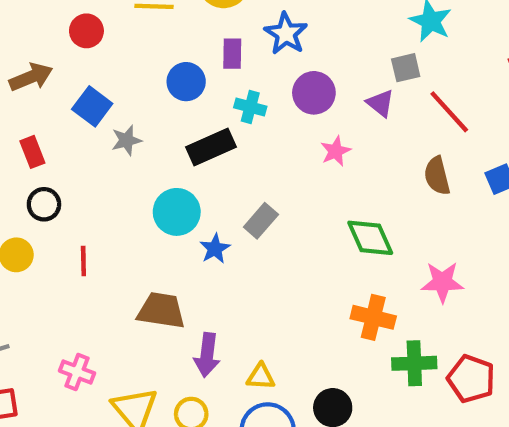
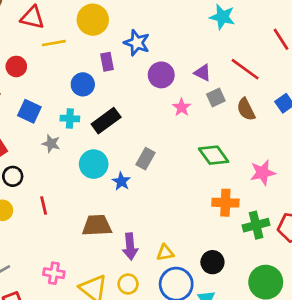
gray square: (406, 68) -> (216, 97), moved
cyan cross: (250, 107) -> (70, 119), moved
gray star: (126, 140) -> (51, 144), moved, turned -30

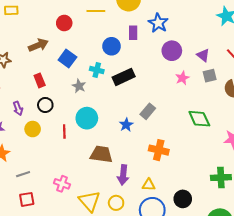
cyan circle: (94, 164) -> (87, 118), moved
orange cross: (225, 203) -> (159, 150), moved

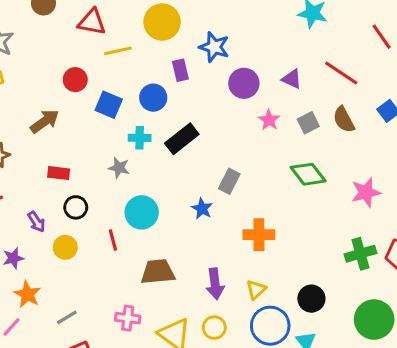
blue square: (67, 59) -> (109, 105), moved
gray square: (210, 76) -> (308, 123), moved
red rectangle: (40, 80) -> (59, 173), turned -48
brown trapezoid: (101, 154) -> (158, 272), moved
yellow triangle: (149, 185) -> (256, 290), turned -32

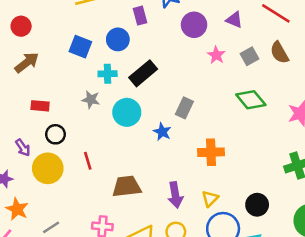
red circle: (75, 80) -> (21, 26), moved
cyan circle: (142, 212) -> (127, 112), moved
yellow circle: (65, 247) -> (48, 168), size x1.5

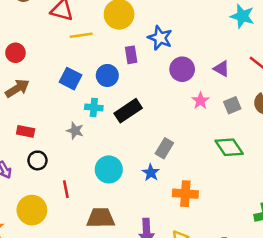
cyan circle: (127, 112) -> (109, 169), moved
blue star: (162, 132) -> (151, 173), moved
yellow circle: (48, 168) -> (32, 210), moved

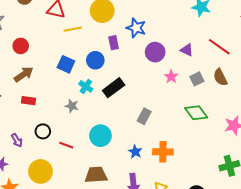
cyan cross: (94, 107) -> (86, 86), turned 32
red rectangle: (26, 131) -> (28, 101), moved
blue star: (151, 173) -> (135, 152), moved
red line: (66, 189) -> (66, 145), moved, turned -56

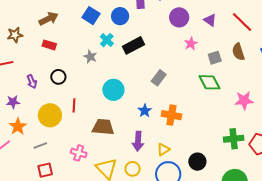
gray square: (197, 79) -> (215, 58), moved
red line: (66, 145) -> (74, 105), moved, turned 64

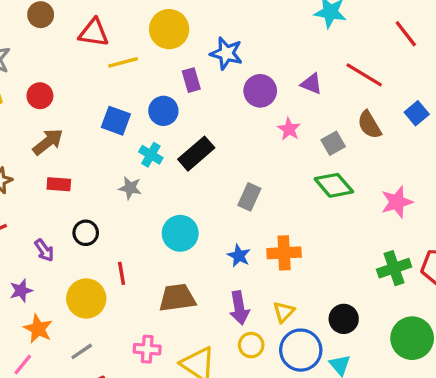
yellow circle: (133, 169) -> (251, 345), moved

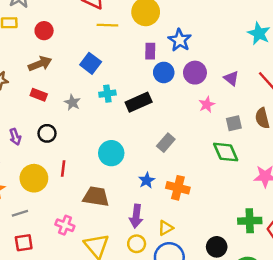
blue circle: (163, 111) -> (164, 72), moved
cyan cross: (151, 155) -> (107, 94), turned 35
gray star: (130, 188) -> (72, 103), moved
black circle: (344, 319) -> (217, 247), moved

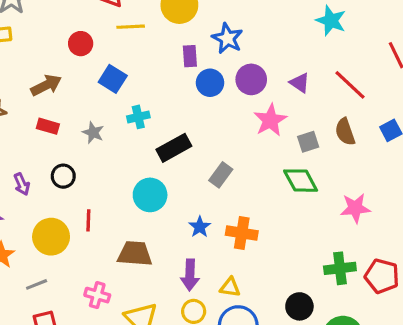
red circle: (44, 31) -> (81, 44), moved
black rectangle: (139, 102) -> (174, 148), moved
pink star: (207, 105) -> (270, 120), size x1.5
yellow triangle: (166, 228) -> (230, 287), turned 42

